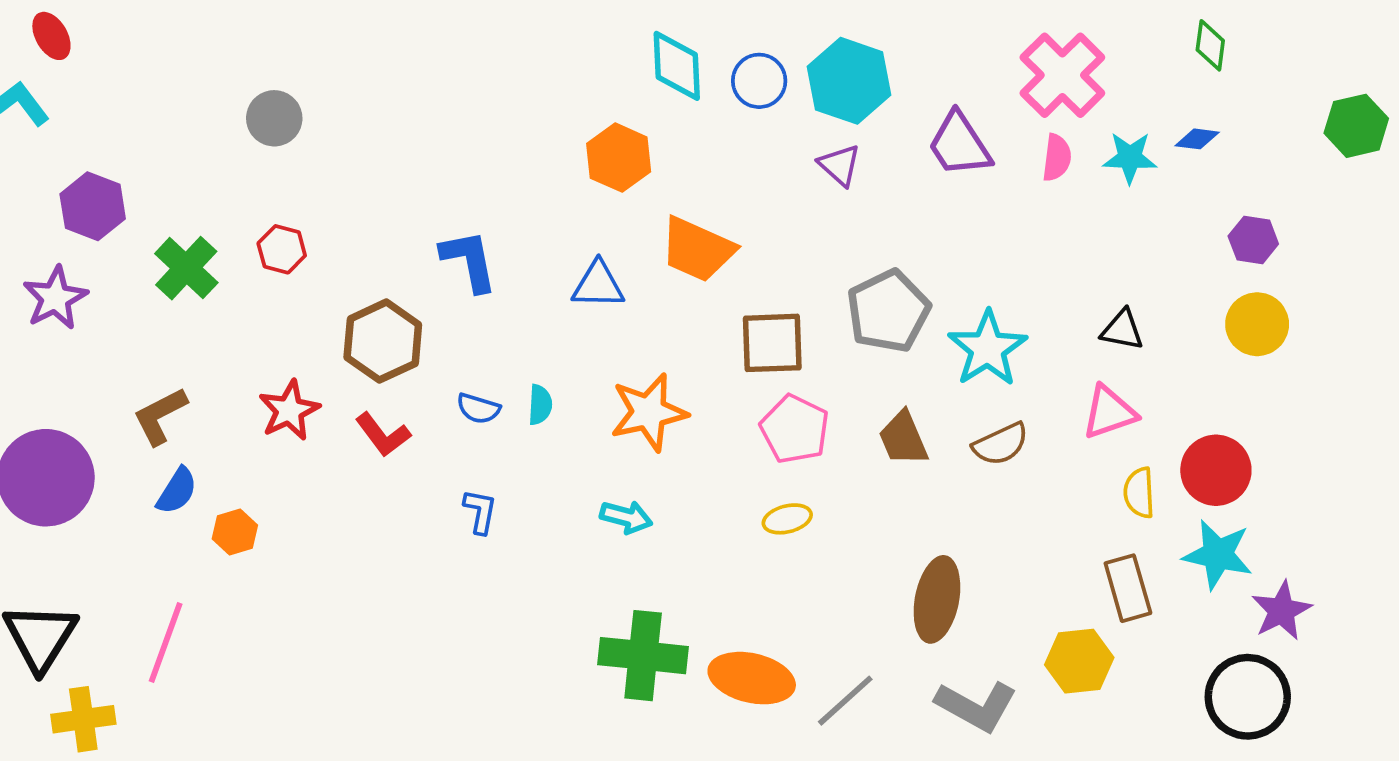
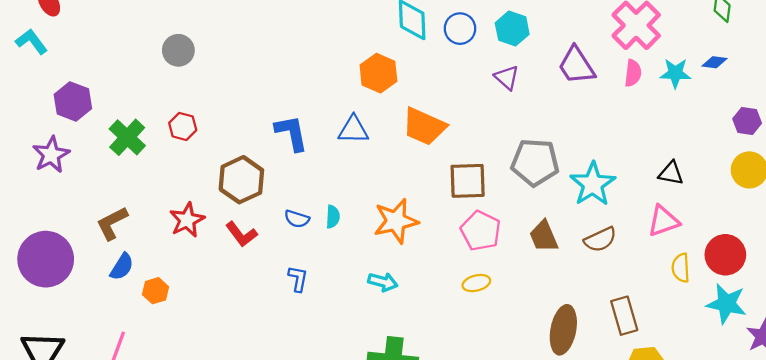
cyan hexagon: (849, 81) -> (512, 29), size x0.7
blue triangle: (598, 285) -> (353, 130), moved
gray pentagon: (888, 311) -> (535, 162), turned 30
brown rectangle: (1128, 588) -> (624, 316), moved

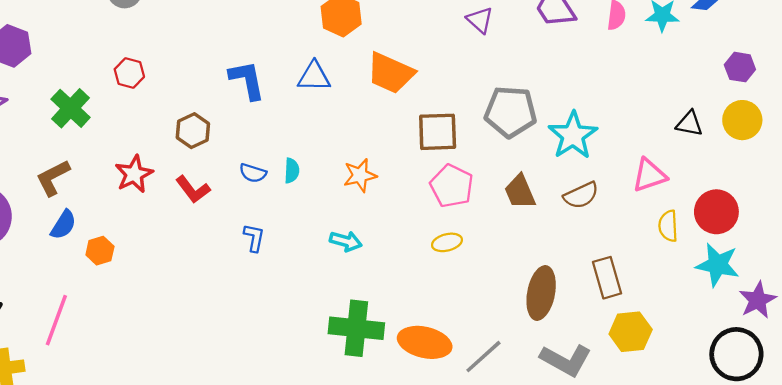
green cross: (127, 137) -> (71, 108), moved
black triangle: (671, 173) -> (689, 124), moved
brown hexagon: (241, 180) -> (193, 131), size x0.7
orange star: (396, 221) -> (360, 175), size x0.7

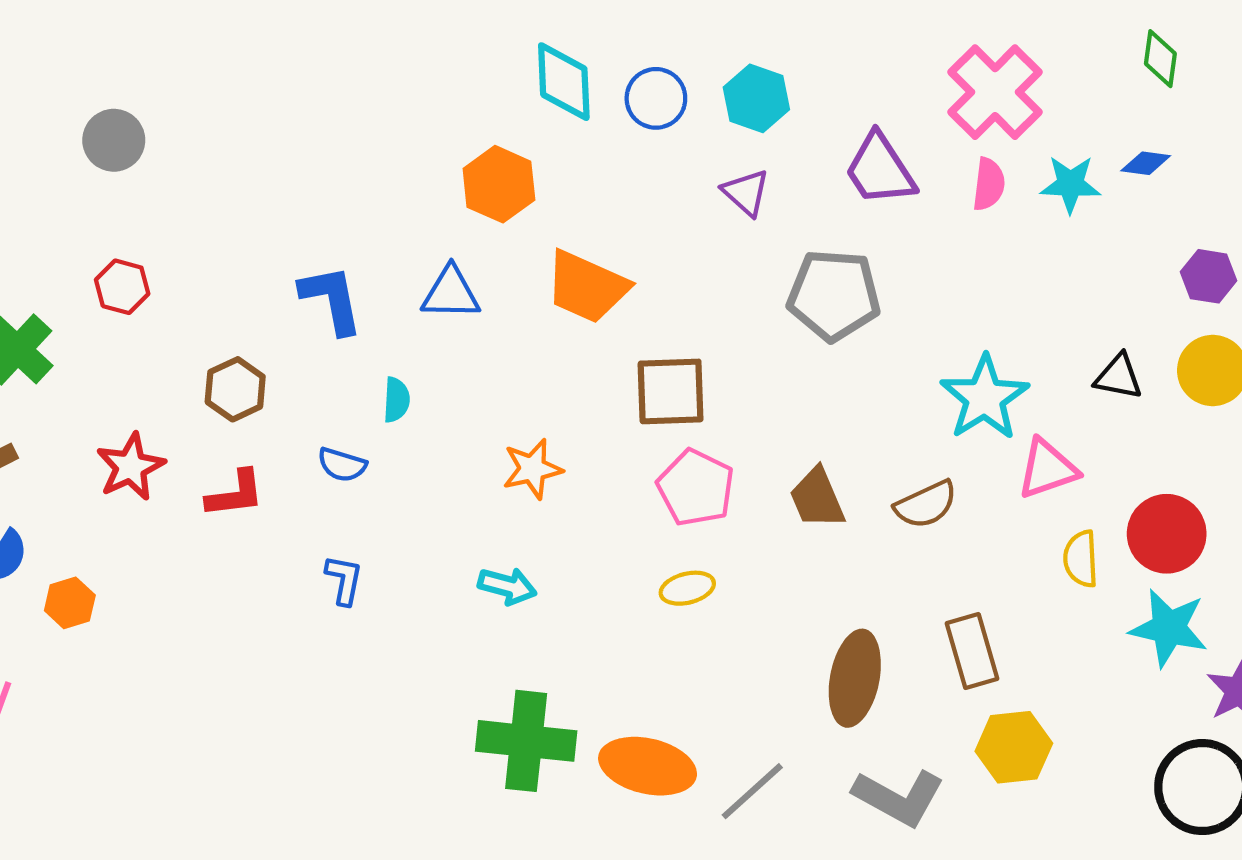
gray pentagon: (511, 112) -> (834, 295), moved
cyan star: (573, 135) -> (985, 398), moved
cyan semicircle: (292, 171) -> (396, 400), moved
red L-shape: (193, 189) -> (235, 494), turned -60

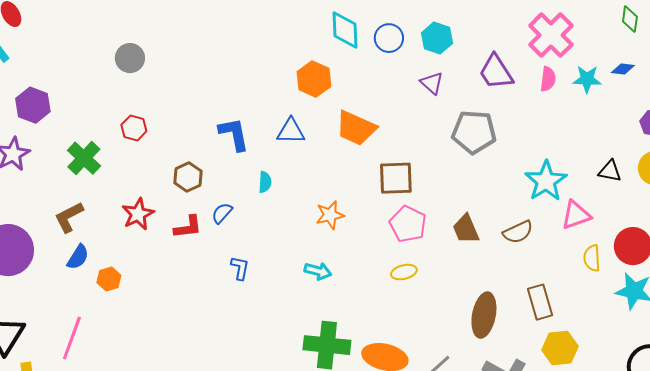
blue semicircle: (342, 465) -> (222, 213), moved, turned 115

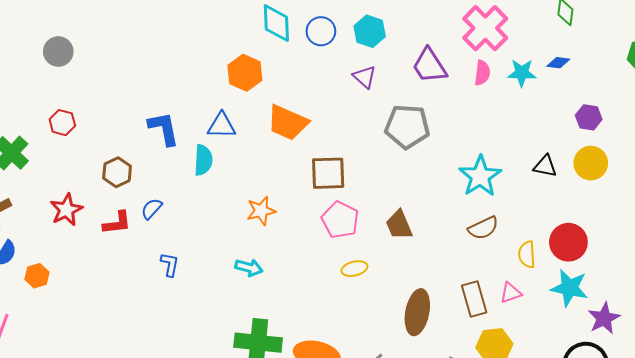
cyan semicircle: (265, 182) -> (203, 160), moved, size x1.4
pink triangle: (576, 215) -> (511, 293), moved, size x0.7
brown semicircle: (518, 232) -> (483, 228), moved
yellow ellipse: (404, 272) -> (354, 269), moved

